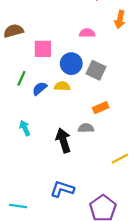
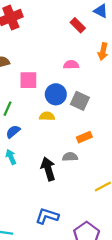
blue semicircle: (40, 88) -> (13, 132), moved

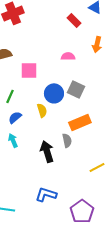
blue circle: (56, 94) -> (54, 93), moved
yellow semicircle: (47, 116) -> (42, 110), moved, turned 72
orange rectangle: (84, 137) -> (80, 122), size x1.5
gray semicircle: (70, 157) -> (67, 140), turned 80

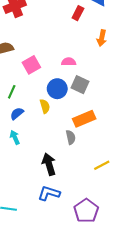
red rectangle: (74, 20) -> (78, 13), turned 72
pink semicircle: (68, 56) -> (69, 62), moved
pink square: (29, 70) -> (31, 65), turned -30
black arrow: (47, 151) -> (49, 164), moved

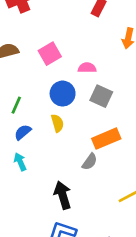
pink square: (31, 65) -> (50, 54), moved
blue circle: (57, 89) -> (63, 94), moved
gray semicircle: (71, 137) -> (90, 162), turned 48

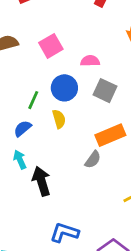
green line: (16, 105) -> (33, 100), moved
black arrow: (63, 195) -> (41, 181), moved

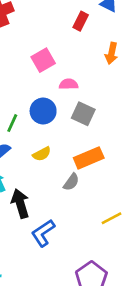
pink square: (51, 46) -> (43, 60), moved
yellow semicircle: (59, 119) -> (42, 154), moved, turned 78
blue L-shape: (64, 233) -> (43, 233), moved, turned -52

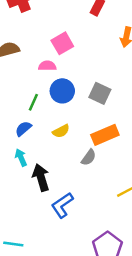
pink semicircle: (69, 84) -> (47, 66), moved

